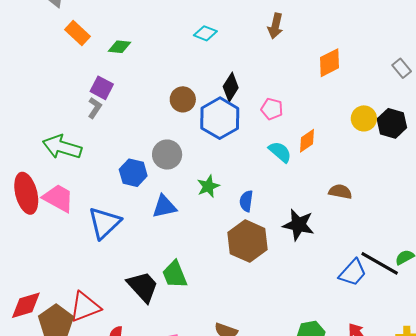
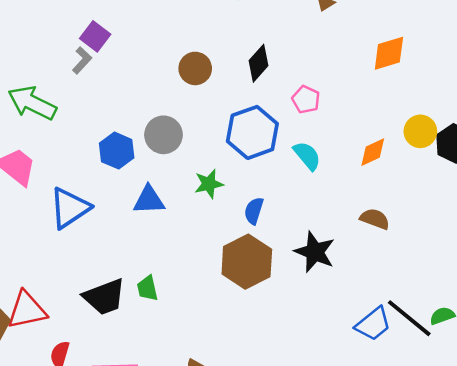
blue hexagon: (220, 118) -> (252, 132), moved
orange diamond: (307, 141) -> (373, 152), moved
green trapezoid: (175, 274) -> (147, 288), size x0.7
black trapezoid: (143, 287) -> (104, 297), turned 102

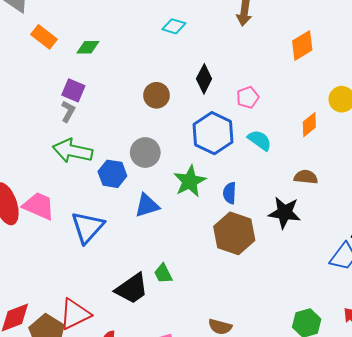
pink pentagon: (306, 100) -> (248, 97), turned -30
green arrow: (32, 103) -> (73, 151), moved
green star: (209, 184) -> (190, 181), size x1.4
brown semicircle: (375, 219) -> (306, 177), moved

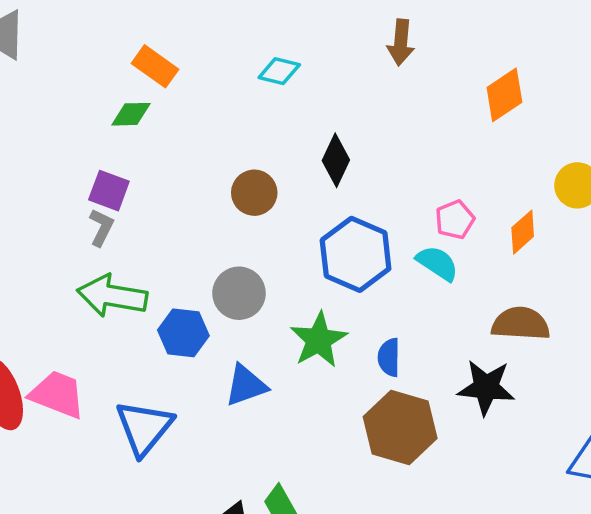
orange rectangle: (44, 37) -> (155, 66), moved
pink pentagon: (248, 97) -> (455, 220), moved
brown semicircle: (306, 177) -> (521, 324), size x1.4

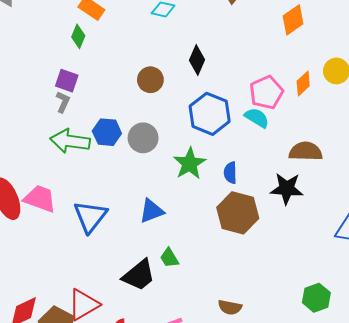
green diamond: (131, 114) -> (78, 36), turned -65
pink pentagon: (455, 220) -> (266, 92), size x1.5
orange diamond: (523, 232) -> (303, 83), moved
blue hexagon: (183, 333) -> (107, 132), moved
blue triangle: (246, 385) -> (152, 211), moved

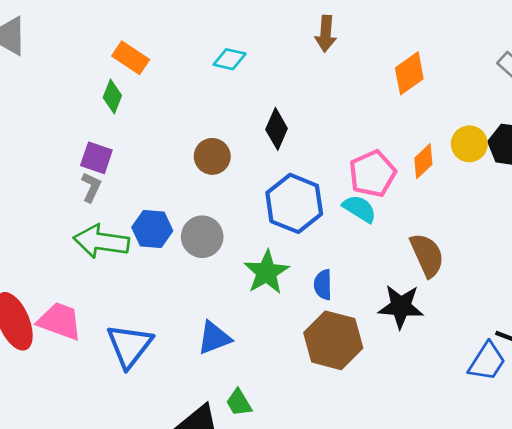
brown semicircle: (306, 151) -> (427, 255), turned 64

